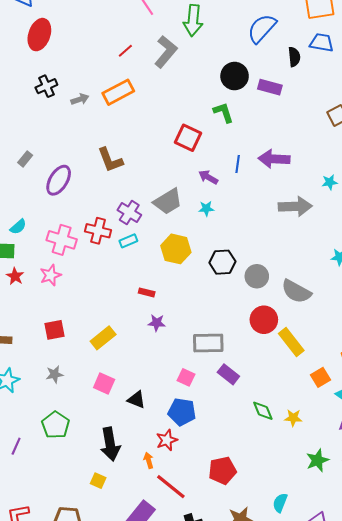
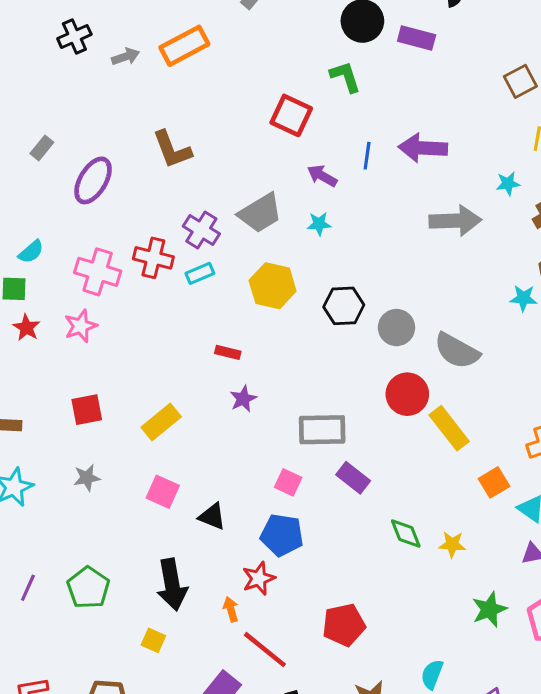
purple star: (157, 323) -> (243, 399), turned -30
green pentagon: (56, 425) -> (88, 588), moved

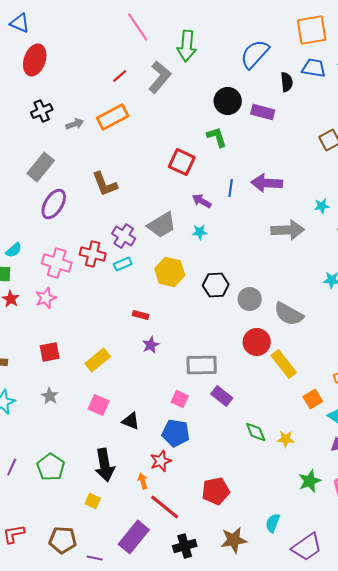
gray rectangle: (42, 148) -> (41, 167), moved, size x1.8
gray star: (87, 478) -> (50, 396), turned -30

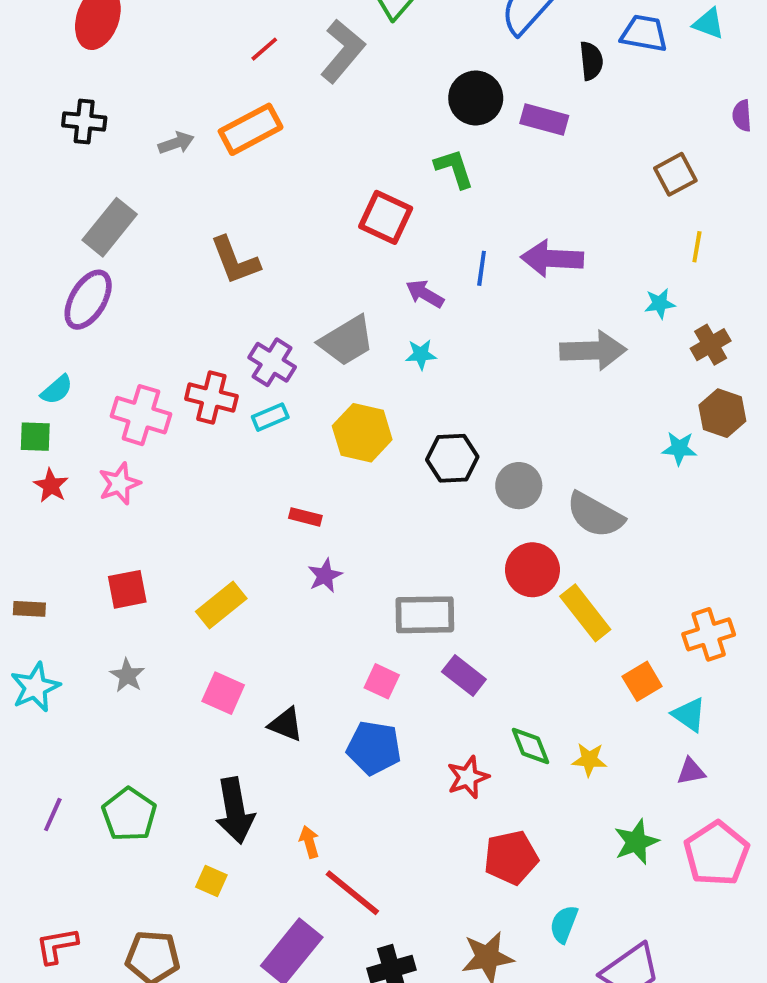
black cross: (42, 111) -> (84, 121), moved, turned 30
purple ellipse: (54, 204) -> (88, 300), moved
red star: (161, 461) -> (468, 777), moved
red pentagon: (216, 491) -> (511, 858), moved

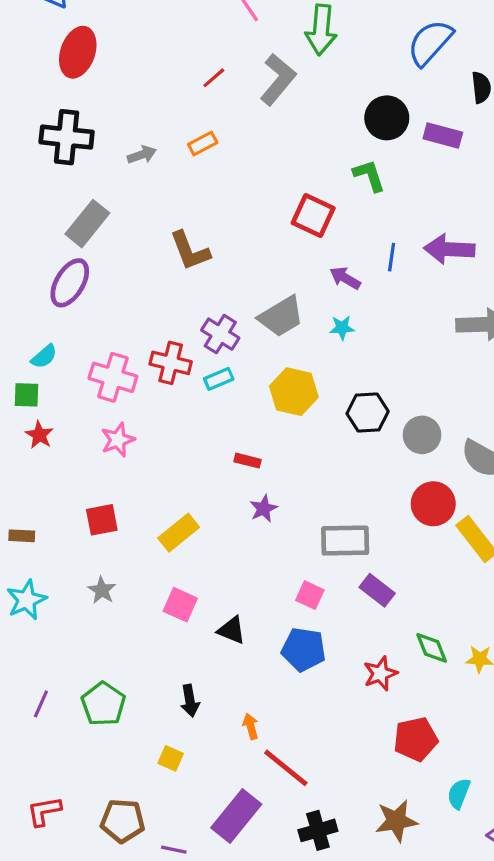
black cross: (84, 121) -> (67, 137), size x1.5
orange rectangle: (251, 129) -> (203, 144), size x0.6
pink star: (119, 484) -> (118, 440), moved
black arrow: (235, 811) -> (190, 701), size x0.6

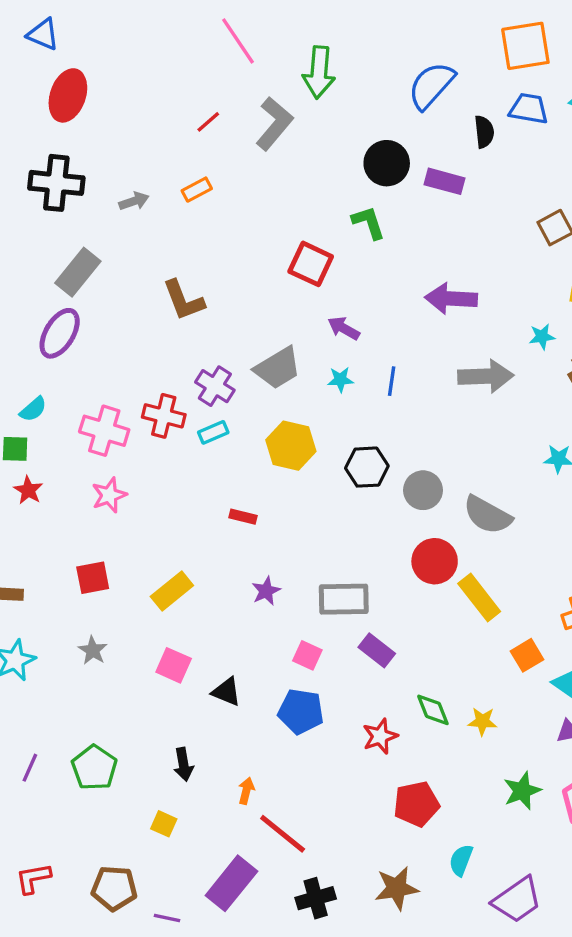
blue line: (392, 257) -> (392, 381), moved
purple star: (263, 509) -> (266, 591), moved
orange arrow: (251, 726) -> (246, 791), turned 30

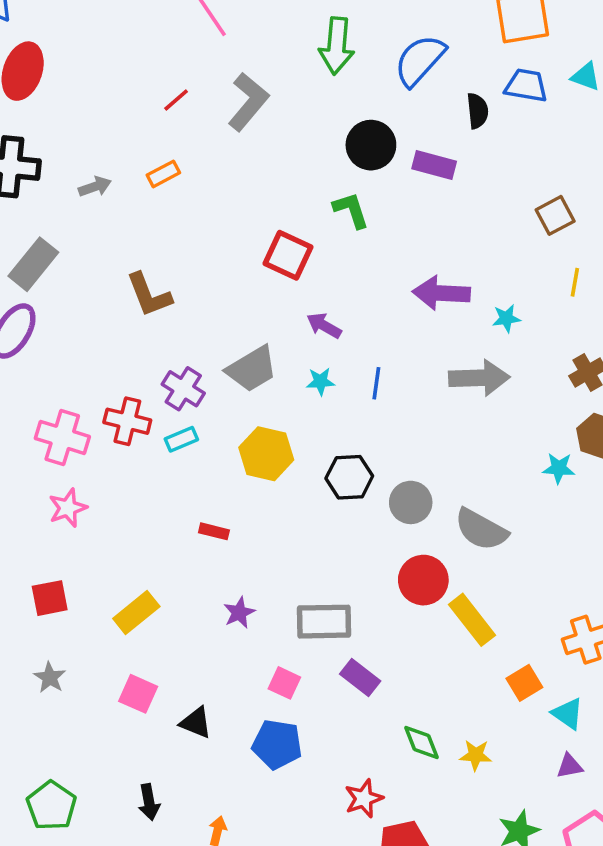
green arrow: (319, 72) -> (337, 46), moved
cyan star: (542, 337) -> (506, 318), moved
red star: (380, 736) -> (364, 798), moved

